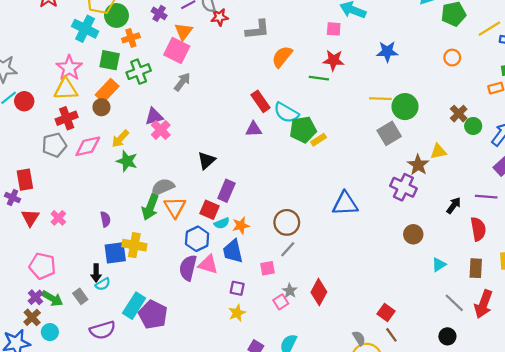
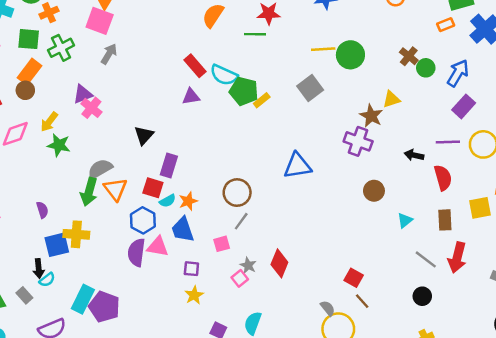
green pentagon: (303, 130) -> (244, 91), turned 30
gray square: (389, 133) -> (310, 88), moved
black arrow: (454, 205) -> (414, 155), turned -108

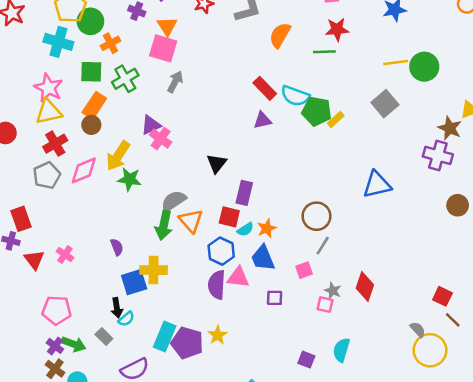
yellow arrow: (49, 122) -> (118, 156), size x1.4
pink square: (240, 278) -> (325, 305), turned -35
yellow star: (194, 295) -> (218, 335), moved

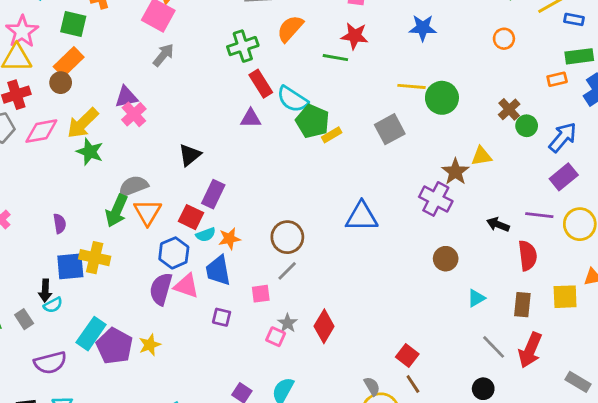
green cross: (125, 79) -> (243, 46), moved

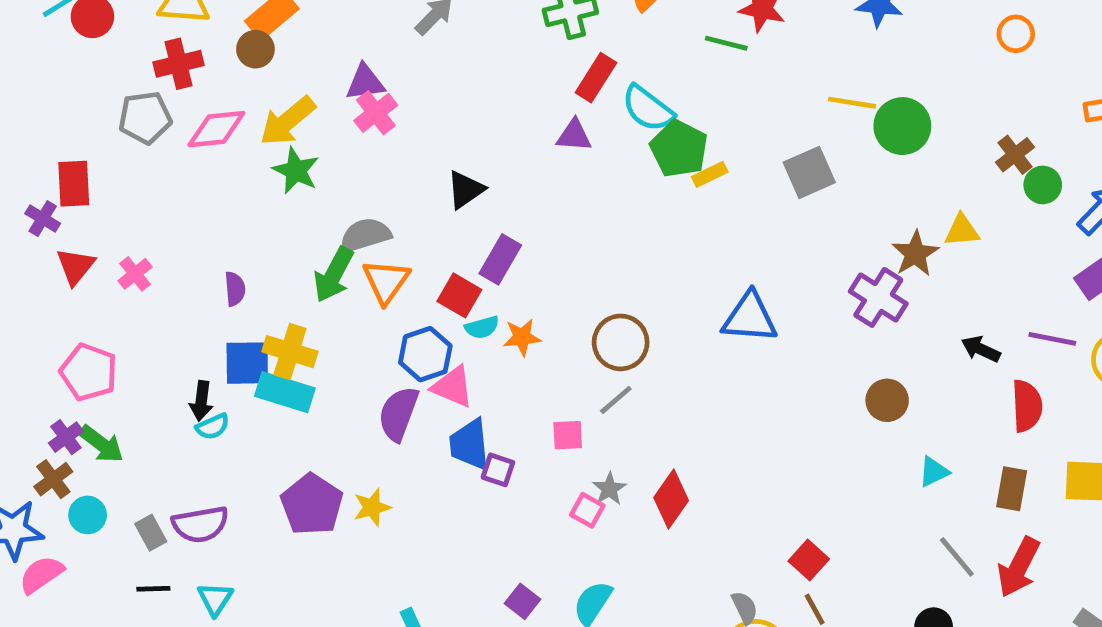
red rectangle: (261, 84) -> (596, 78), turned 60
blue trapezoid: (218, 270) -> (470, 444), moved
pink triangle: (186, 286) -> (453, 387), moved
gray rectangle: (24, 319) -> (151, 533), moved
cyan rectangle: (91, 334) -> (285, 392), moved, turned 68

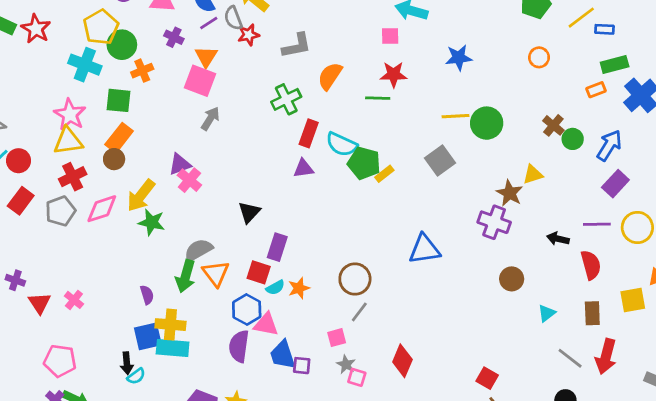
red rectangle: (74, 184) -> (21, 201), moved, turned 52
purple semicircle: (235, 289) -> (147, 295), moved
gray star: (609, 489) -> (346, 364), moved

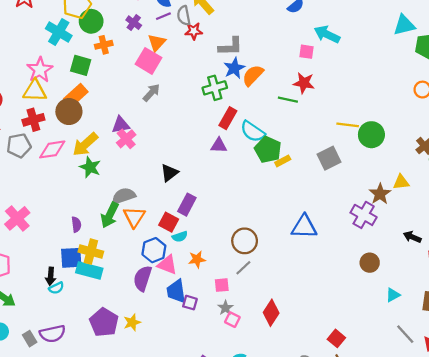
blue star: (459, 58) -> (234, 68), moved, turned -30
brown circle: (114, 159) -> (69, 112), size x1.5
orange star: (299, 288) -> (197, 259), moved
pink cross: (74, 300) -> (17, 218), size x1.6

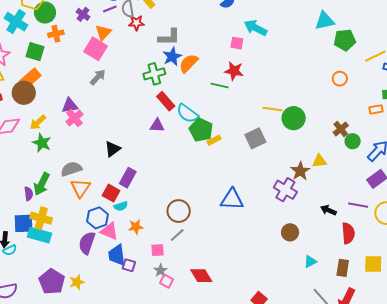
red rectangle: (228, 118) -> (166, 101), turned -72
yellow arrow: (85, 144) -> (38, 122), size x0.7
green arrow: (110, 215) -> (42, 184), moved
red diamond: (271, 313) -> (201, 276), turned -65

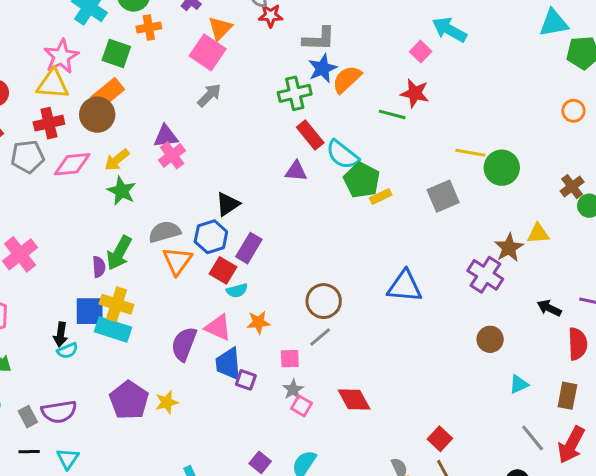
pink square: (237, 43) -> (421, 52), turned 32
blue hexagon: (98, 218) -> (211, 237), moved

